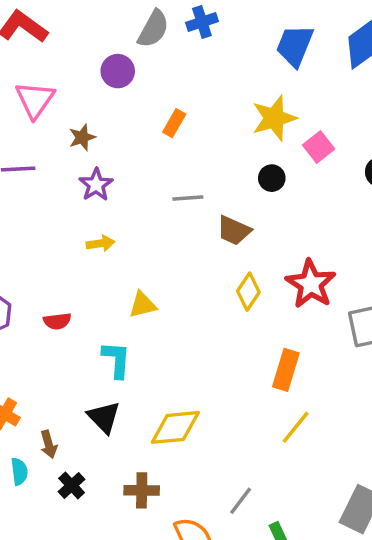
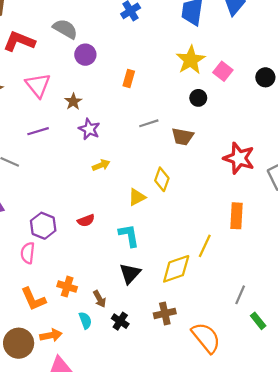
gray semicircle: (153, 29) -> (65, 29), moved, turned -75
yellow diamond: (248, 292) -> (162, 179), moved
black triangle: (104, 417) -> (130, 273), turned 40
yellow line: (296, 427) -> (205, 246), moved
gray line: (241, 501) -> (240, 295), moved

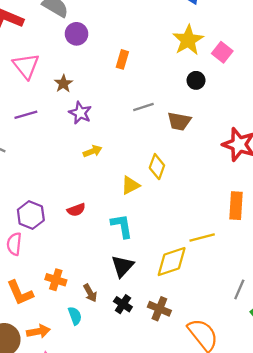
yellow line: (205, 246) -> (202, 237), turned 50
brown cross: (165, 313) -> (159, 309), turned 35
black cross: (120, 321) -> (123, 304), moved

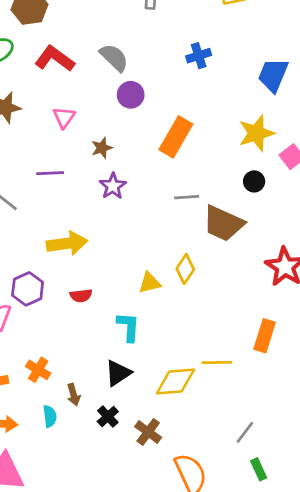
orange rectangle: (122, 59) -> (176, 137), size x1.8
pink triangle: (26, 66) -> (64, 117), size x0.7
brown trapezoid: (179, 121) -> (223, 223), size x1.5
yellow arrow: (93, 151) -> (67, 243), moved, size x1.8

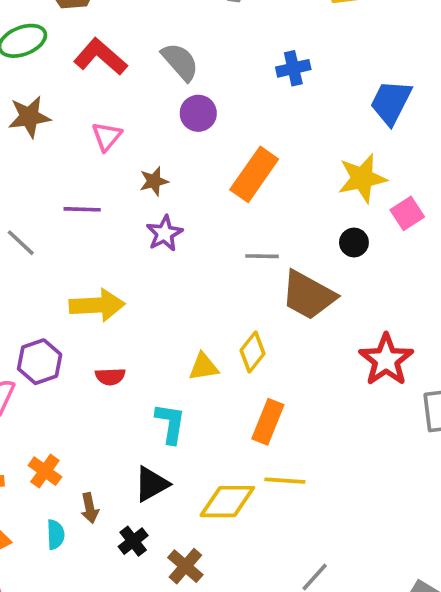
orange rectangle: (265, 336) -> (268, 422), moved

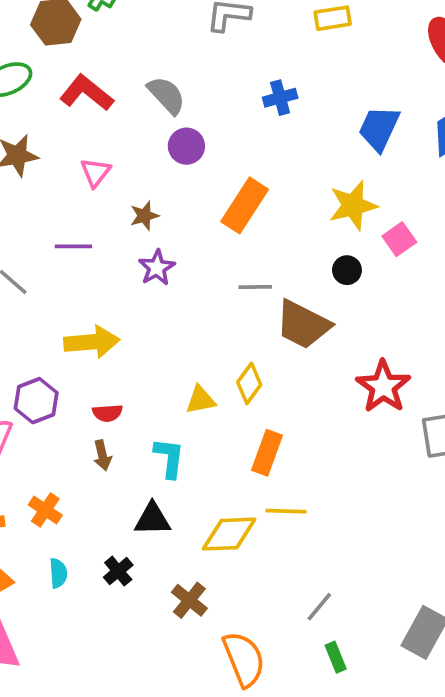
black triangle: (151, 484) -> (152, 519), turned 30
brown arrow: (90, 508) -> (102, 455), moved
black cross: (133, 541) -> (118, 571), moved

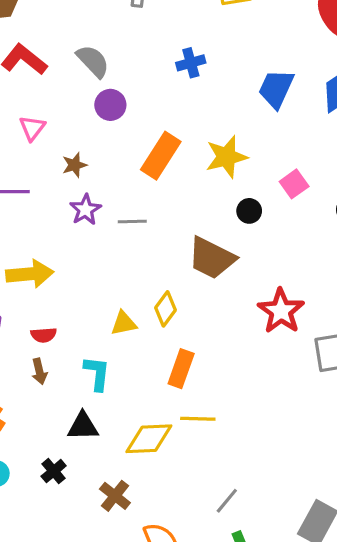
yellow star: (353, 205) -> (226, 157), moved
gray line: (255, 287) -> (132, 221), moved

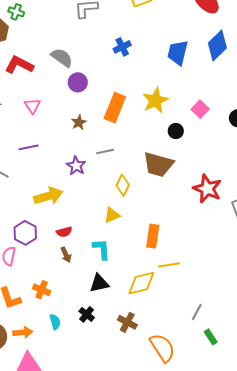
brown star: (75, 165) -> (79, 122), moved
purple star: (85, 210) -> (76, 166), moved
yellow diamond: (166, 309) -> (123, 185), moved

